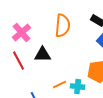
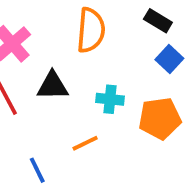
cyan cross: (78, 87) -> (110, 99), moved

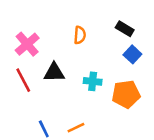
orange semicircle: (91, 30) -> (80, 35), size x0.6
orange line: (85, 143) -> (76, 128), moved

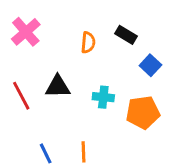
black rectangle: (125, 29) -> (126, 35), moved
pink cross: (27, 44) -> (26, 32), moved
orange line: (76, 128) -> (84, 152), turned -66

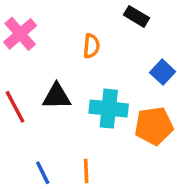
black rectangle: (126, 35) -> (136, 16), moved
cyan cross: (103, 97) -> (109, 109), size x1.5

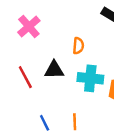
orange semicircle: (91, 46) -> (78, 46), moved

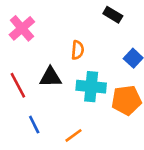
orange line: (75, 122) -> (74, 135), turned 56
blue line: (45, 123) -> (34, 125), moved

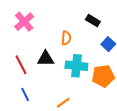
black rectangle: (113, 15) -> (93, 21), moved
blue line: (34, 125) -> (25, 94), moved

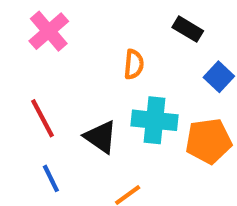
black triangle: (46, 59) -> (101, 137), moved, turned 36

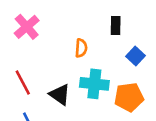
black rectangle: (188, 29) -> (116, 26), turned 60

